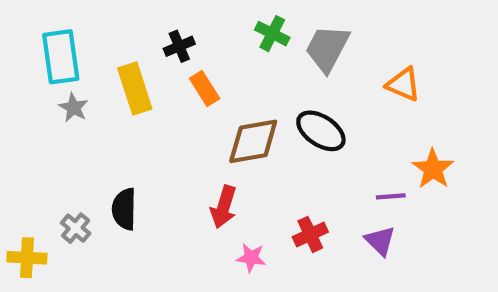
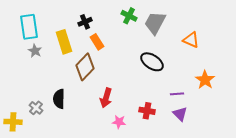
brown diamond: (253, 141) -> (85, 67), moved, turned -36
purple line: (391, 196) -> (177, 94), moved
red cross: (310, 234) -> (147, 111), turned 35

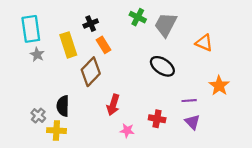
yellow cross: (13, 122) -> (56, 131), moved

